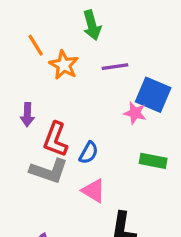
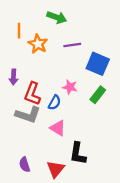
green arrow: (92, 25) -> (57, 17), turned -54
orange line: (36, 45) -> (19, 31), turned 32
pink star: (135, 113) -> (70, 87), moved
green rectangle: (153, 161) -> (98, 95), moved, turned -63

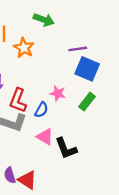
purple line: (72, 45) -> (78, 49), moved
black L-shape: (78, 154) -> (66, 148), moved, turned -30
red triangle: (56, 169) -> (27, 180), moved, turned -36

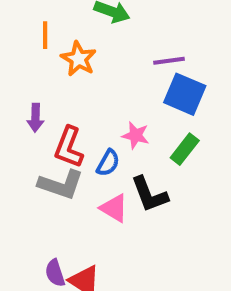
black L-shape: (66, 148) -> (149, 194), moved

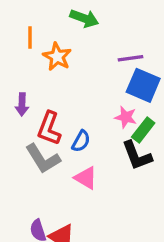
pink star: (136, 135) -> (126, 117), moved
gray L-shape: (61, 185) -> (43, 159), turned 39
black L-shape: (149, 194) -> (137, 156), moved

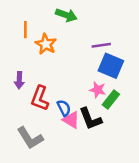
blue semicircle: (81, 141) -> (64, 108), turned -56
black L-shape: (137, 156) -> (90, 119), moved
gray L-shape: (43, 159) -> (30, 138), moved
pink triangle: (86, 178) -> (71, 120), moved

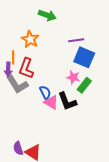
orange line: (25, 30) -> (13, 57), moved
red L-shape: (40, 98) -> (26, 68), moved
gray L-shape: (30, 138) -> (17, 84), moved

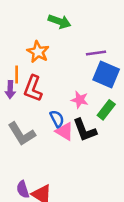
pink star: (73, 77) -> (80, 100), moved
gray L-shape: (17, 84) -> (22, 134), moved

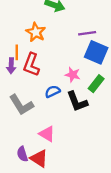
blue semicircle: (57, 119) -> (53, 91), turned -88
pink triangle: (64, 131) -> (47, 134), moved

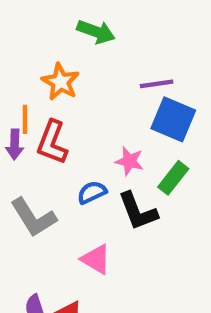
pink triangle: (47, 134) -> (96, 259), moved

